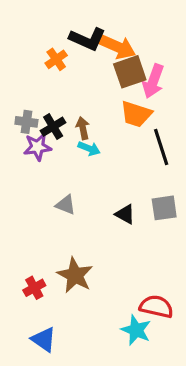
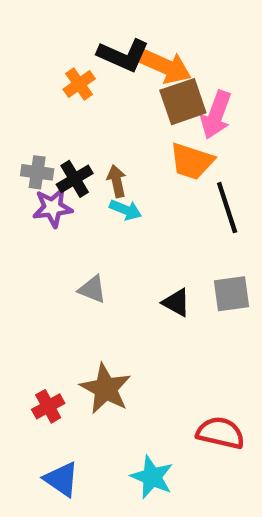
cyan star: (136, 330) -> (152, 477), moved

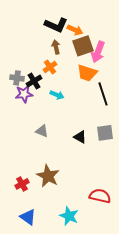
orange arrow: (165, 66) -> (75, 30), size x0.7
orange cross: (79, 84) -> (50, 67), moved
brown arrow: (117, 181) -> (56, 47), moved

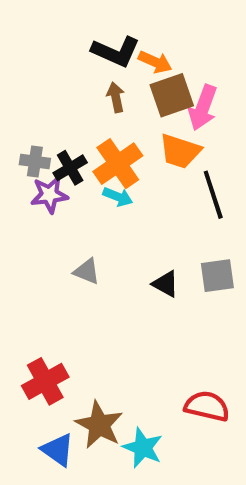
orange cross: (50, 67) -> (118, 164), moved, size x1.6
brown star: (48, 176) -> (99, 425), moved
red cross: (22, 184) -> (45, 381), size x1.5

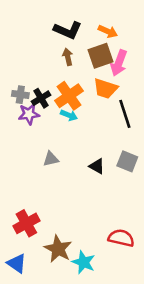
orange arrow: (155, 62) -> (108, 31), moved
gray triangle: (87, 271) -> (51, 159), turned -35
gray square: (217, 276) -> (127, 161), turned 30
blue triangle: (58, 450) -> (17, 263), moved

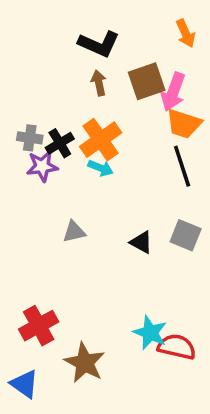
orange arrow: (108, 31) -> (186, 33), moved, turned 42
orange trapezoid: (105, 88) -> (184, 124), moved
cyan star: (84, 262) -> (150, 333), moved

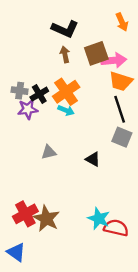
pink arrow: (173, 92) -> (114, 60), turned -115
gray square: (186, 235) -> (122, 137), moved
brown star: (85, 363) -> (46, 219), moved

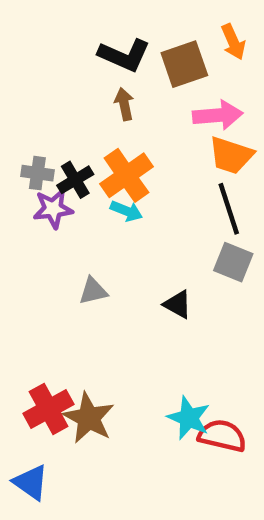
brown square: (96, 53) -> (184, 64), moved

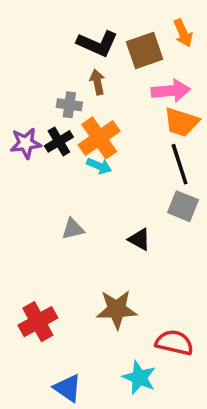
gray cross: (37, 173) -> (69, 105), moved
purple star: (53, 209) -> (26, 143), moved
brown star: (89, 418) -> (117, 309), moved, turned -30
cyan star: (189, 418) -> (139, 378), moved
blue triangle: (31, 482) -> (68, 388), moved

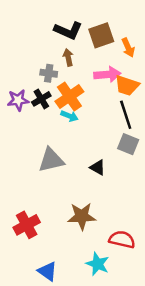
orange arrow: (183, 33) -> (128, 48), moved
pink arrow: (171, 91) -> (107, 74), moved
gray triangle: (73, 229) -> (51, 160), size x1.6

